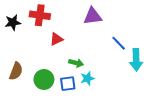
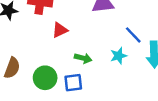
cyan star: (87, 78) -> (119, 56), moved

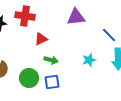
blue line: (133, 35) -> (109, 35), moved
green arrow: (83, 58) -> (51, 60), moved

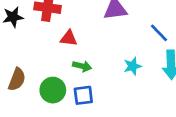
red triangle: (41, 39) -> (69, 38), turned 32

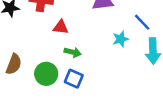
cyan star: (132, 66) -> (121, 39), moved
blue square: (83, 95) -> (74, 79), turned 30

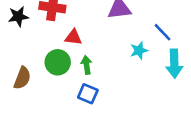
green arrow: (73, 52) -> (86, 65), turned -112
green circle: (46, 74) -> (58, 62), moved

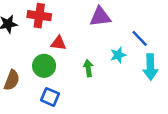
green arrow: (86, 65) -> (88, 68), moved
blue square: (88, 94) -> (50, 97), moved

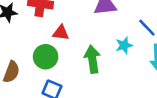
green arrow: (88, 68) -> (92, 59), size x1.5

